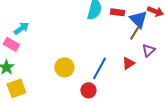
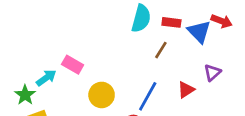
cyan arrow: (21, 28) -> (46, 78), moved
brown line: (134, 33) -> (161, 50), moved
pink rectangle: (11, 44) -> (73, 65), moved

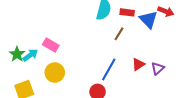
purple triangle: (212, 73) -> (158, 68), moved
green star: (25, 95) -> (17, 54), moved
yellow circle: (102, 95) -> (55, 73), moved

